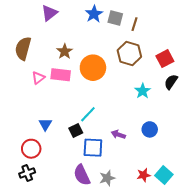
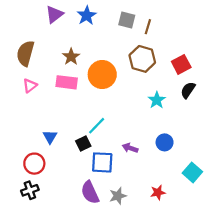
blue star: (94, 14) -> (87, 16), moved
pink triangle: (38, 78) -> (30, 86), moved
cyan square: (164, 175) -> (192, 172), moved

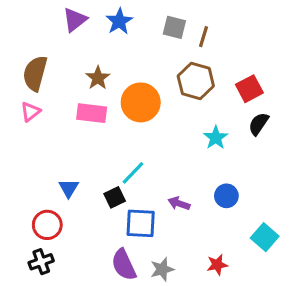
pink triangle: (30, 86) -> (30, 112), moved

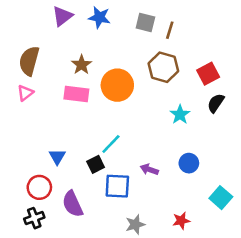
blue star: (119, 21) -> (99, 17), turned -30
purple semicircle: (124, 265) -> (73, 204), moved

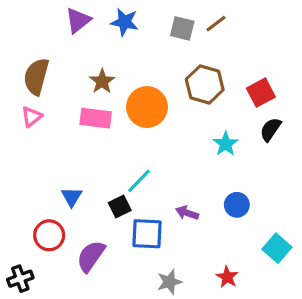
brown line: (170, 30) -> (216, 24), moved, turned 36
purple semicircle: (73, 204) -> (91, 256), turned 60
black cross: (34, 218) -> (20, 279), moved
red star: (181, 221) -> (227, 277), turned -30

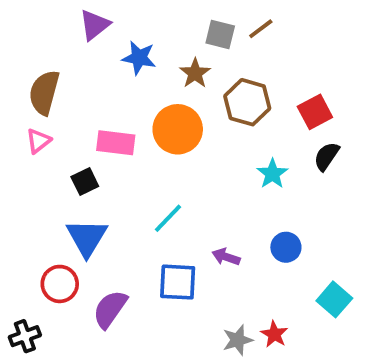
blue star: (125, 22) -> (139, 58), moved
brown star: (102, 81) -> (195, 73), moved
blue triangle: (72, 197) -> (87, 238), size x1.6
black square: (120, 206) -> (85, 181), moved
gray star: (169, 282) -> (238, 340), moved

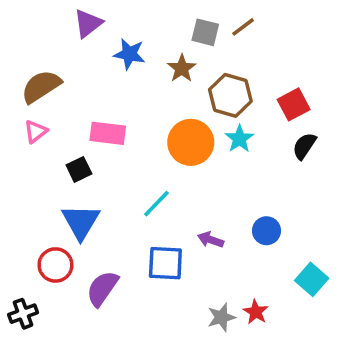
brown semicircle: (44, 93) -> (41, 86), turned 42
orange circle: (178, 129) -> (191, 142), moved
cyan star: (272, 174) -> (239, 139), moved

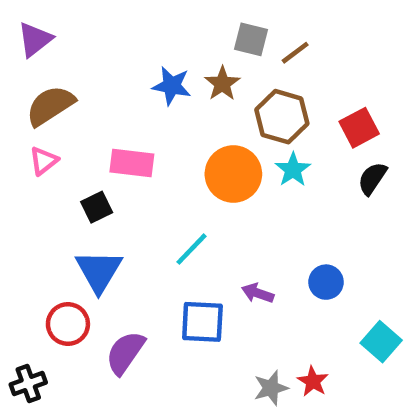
purple triangle: (88, 23) -> (35, 39), moved
brown line: (243, 27) -> (295, 53), moved
blue star: (129, 54) -> (172, 86), moved

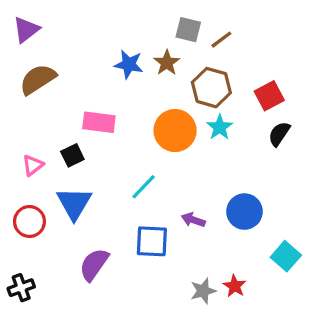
pink triangle: (44, 161) -> (33, 165), moved
blue circle: (326, 282) -> (244, 212), size x1.4
red circle: (68, 324) -> (29, 221), moved

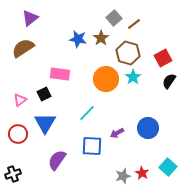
purple triangle: (26, 30) -> (30, 18), moved
gray square: (188, 30) -> (114, 18), turned 35
purple arrow: (193, 220) -> (117, 133), turned -48
cyan square: (286, 256) -> (168, 167), moved

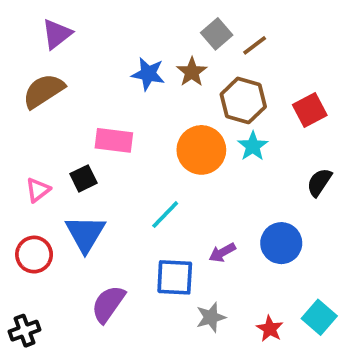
black semicircle: (169, 81) -> (319, 182), moved
gray star: (123, 176) -> (211, 317), moved

